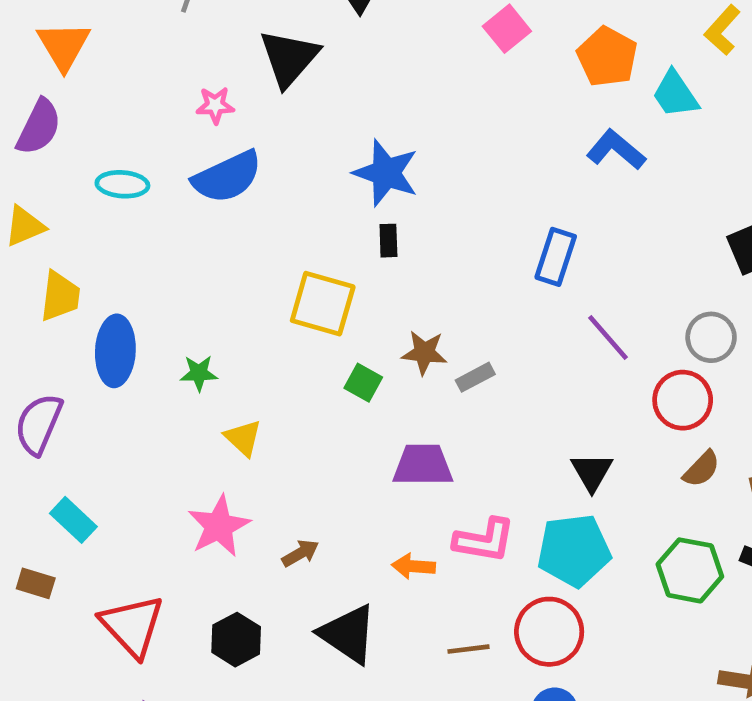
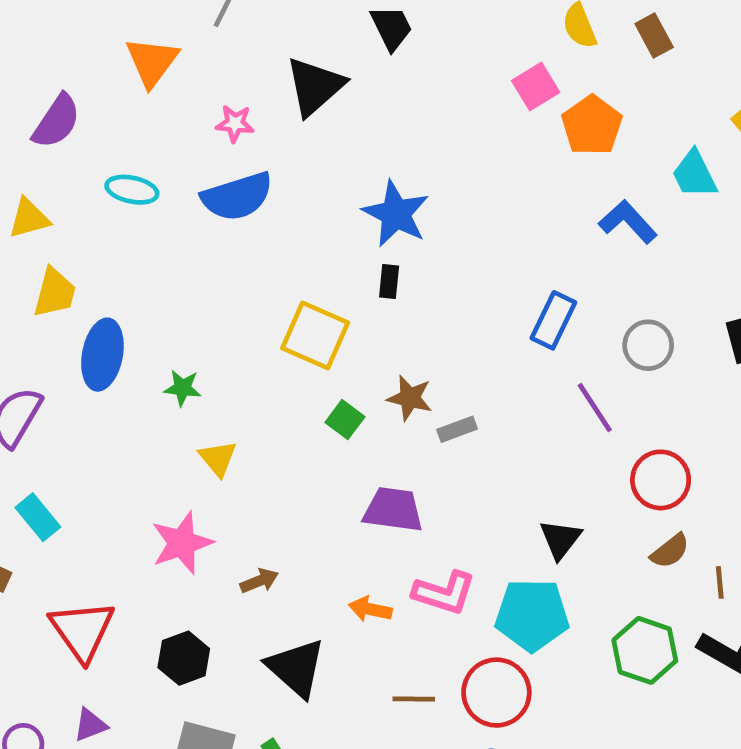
orange triangle: (64, 46) -> (152, 62), moved
orange pentagon: (607, 57) -> (592, 125), moved
gray circle: (711, 337) -> (648, 345), moved

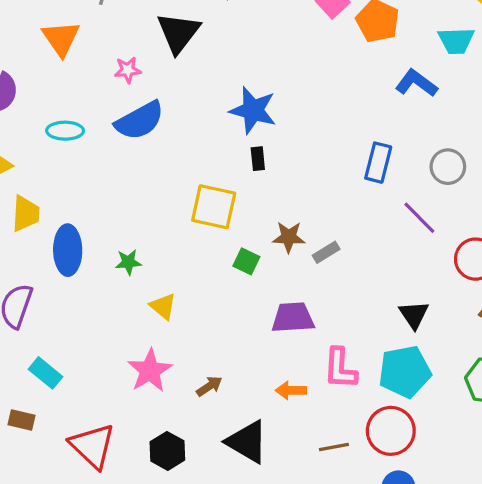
cyan trapezoid: (694, 174) -> (456, 41), turned -54
pink L-shape: (444, 593) -> (340, 369), turned 87

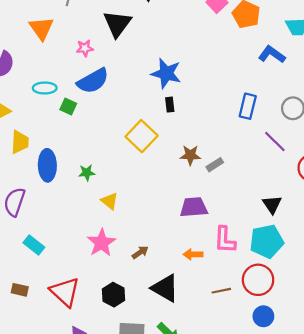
yellow square: (214, 207) -> (142, 136), turned 32
green square: (246, 261) -> (68, 106), moved
brown rectangle: (21, 420) -> (20, 290), moved

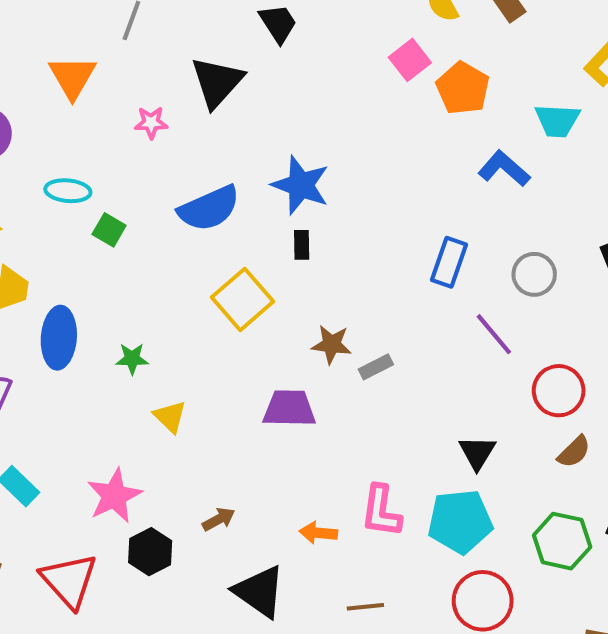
blue semicircle: (93, 81) -> (209, 208), moved
purple trapezoid: (194, 207) -> (289, 408), moved
pink star: (101, 243) -> (114, 496), moved
red circle: (258, 280) -> (483, 601), moved
black hexagon: (114, 295) -> (150, 552), moved

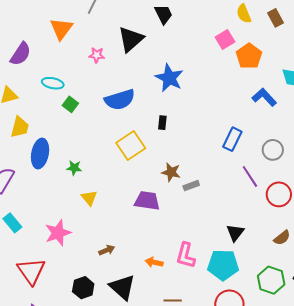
blue star: (301, 185) -> (169, 78), moved
red circle: (559, 391) -> (279, 194), moved
black hexagon: (150, 552) -> (83, 288), moved

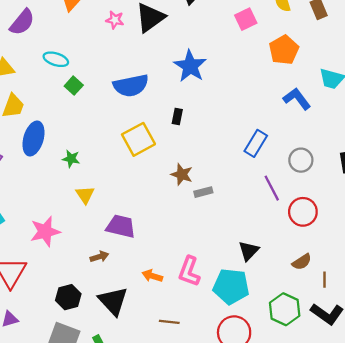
pink square: (225, 40) -> (246, 19), moved
pink star: (97, 55) -> (115, 20), moved
purple trapezoid: (147, 201) -> (121, 226), moved

